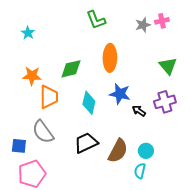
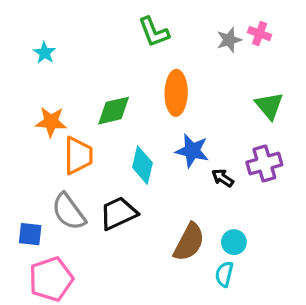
pink cross: (162, 21) -> (260, 34), turned 32
black trapezoid: (86, 143) -> (118, 213), moved

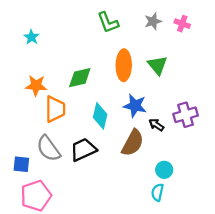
gray star: (229, 40) -> (153, 21), moved
green triangle: (269, 106) -> (157, 65), moved
brown semicircle: (189, 242) -> (133, 143), moved

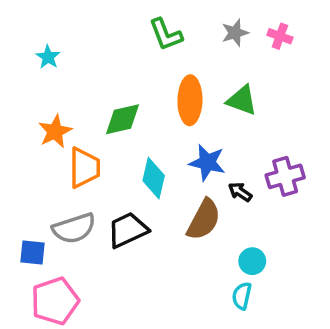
green triangle: (157, 65) -> (242, 100), turned -30
orange star: (36, 85) -> (55, 131), turned -30
gray semicircle: (48, 148) -> (74, 228), turned -72

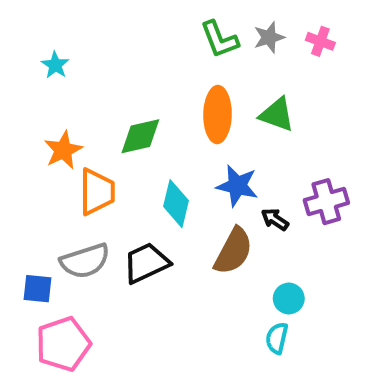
green L-shape: (166, 34) -> (220, 39), moved

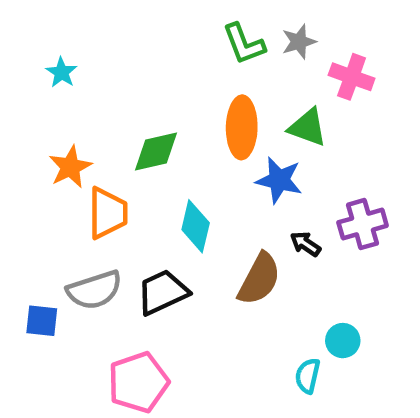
pink cross: (320, 41) -> (352, 77), moved, size x1.4
blue star: (237, 186) -> (279, 180), moved
cyan circle: (289, 299) -> (343, 341), moved
pink pentagon: (63, 344) -> (138, 382), moved

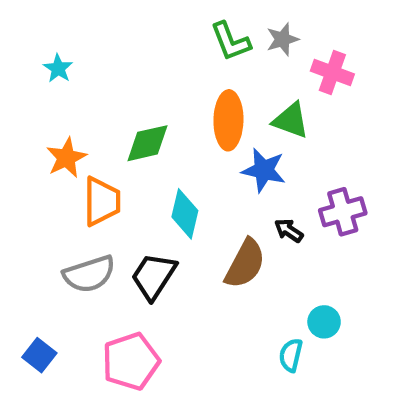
black trapezoid: (163, 292) -> (154, 276), turned -32
blue square: (42, 321) -> (39, 355), moved, turned 32

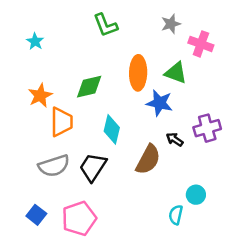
green L-shape: (231, 41) -> (105, 25), moved
blue square: (39, 355) -> (36, 215), moved

